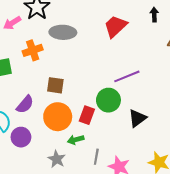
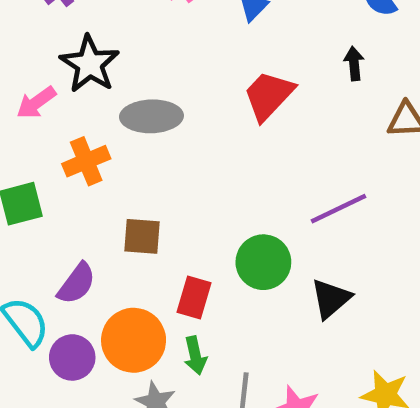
purple line: (127, 76) -> (338, 209), moved
red rectangle: (87, 115) -> (194, 297), moved
orange circle: (58, 117) -> (134, 340), moved
green arrow: (76, 140) -> (195, 356), turned -84

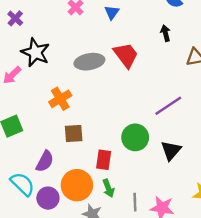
red trapezoid: (269, 95) -> (126, 55), turned 108
gray ellipse: (151, 116) -> (89, 62), moved
orange cross: (86, 161) -> (60, 99), moved

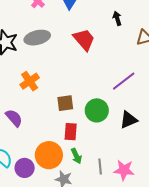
gray ellipse: (89, 62) -> (37, 38), moved
brown square: (74, 133) -> (65, 103), moved
black triangle: (171, 151) -> (129, 120), turned 30
purple semicircle: (45, 161) -> (14, 118), moved, turned -66

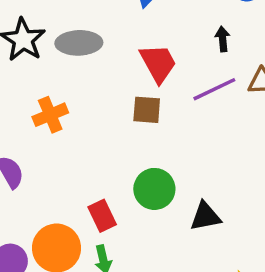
purple line: (124, 81) -> (214, 89), moved
brown square: (65, 103) -> (147, 110), moved
red rectangle: (71, 132) -> (102, 216), turned -42

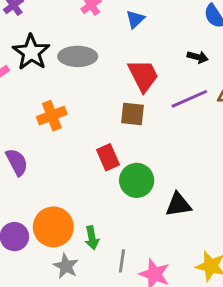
black arrow: (223, 39) -> (198, 57), turned 108
red rectangle: (102, 216) -> (108, 157), moved

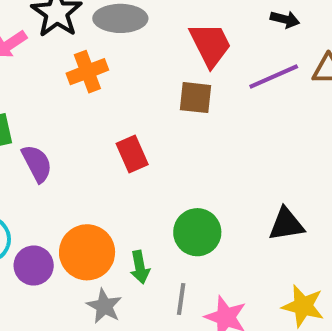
orange cross: (52, 116) -> (87, 72), moved
red rectangle: (108, 157) -> (132, 154), moved
green circle: (137, 180) -> (197, 232), moved
black triangle: (178, 205) -> (286, 224), moved

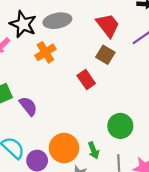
brown square: (195, 98) -> (105, 55), turned 36
red rectangle: (132, 154) -> (86, 80), moved

